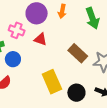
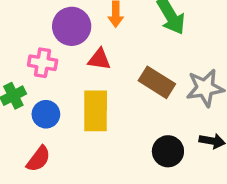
red triangle: (40, 39) -> (99, 59), moved
yellow rectangle: (52, 82) -> (96, 111), moved, turned 35

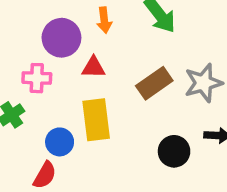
brown rectangle: (157, 82) -> (154, 83), turned -60
blue circle: (46, 114) -> (60, 142), moved

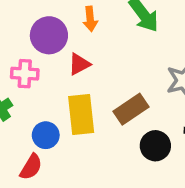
red triangle: (93, 67) -> (79, 64), turned -30
brown rectangle: (154, 83) -> (131, 109), moved

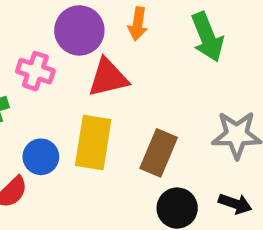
red triangle: (79, 64) -> (108, 78), size x1.4
brown rectangle: (131, 109) -> (159, 153), turned -48

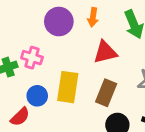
pink cross: (35, 71) -> (32, 58), moved
red triangle: (108, 78) -> (105, 52), moved

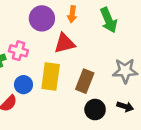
red triangle: (105, 52) -> (65, 43), moved

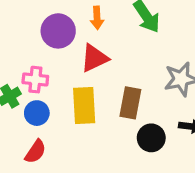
blue circle: (23, 85) -> (37, 113), moved

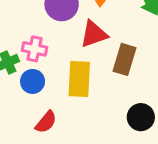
brown rectangle: (130, 103) -> (125, 59), moved
red semicircle: (36, 152) -> (46, 122), moved

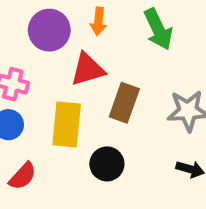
black circle: (141, 117) -> (107, 164), moved

